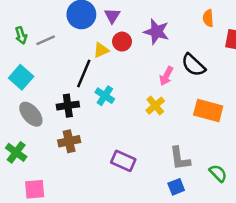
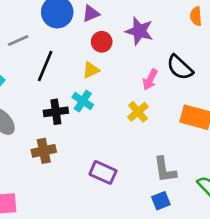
purple triangle: (112, 16) -> (91, 13), turned 35
yellow triangle: (101, 50) -> (91, 70), moved
black line: (84, 74) -> (45, 66), moved
black cross: (68, 106) -> (56, 112), moved

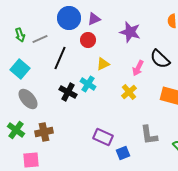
red circle: (102, 42) -> (88, 40), moved
yellow triangle: (91, 70) -> (103, 64), moved
black cross: (56, 112) -> (68, 92), turned 36
brown cross: (44, 151) -> (44, 132), moved
blue square: (161, 201) -> (123, 153), moved

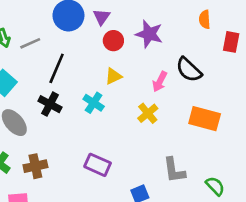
purple triangle: (94, 19) -> (102, 17), turned -32
red circle: (88, 40) -> (113, 41), moved
black cross: (68, 92) -> (50, 104), moved
purple rectangle: (103, 137) -> (98, 165), moved

